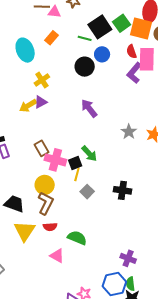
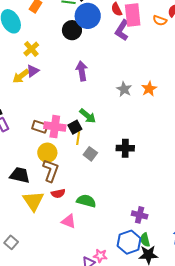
blue circle: (102, 54) -> (88, 16), size x1.6
purple arrow: (89, 108) -> (82, 71), turned 36
brown rectangle: (42, 148) -> (40, 127), moved, turned -35

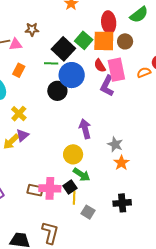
orange semicircle: (160, 20) -> (144, 72), turned 144
purple arrow: (82, 71) -> (85, 129), moved
orange star: (149, 89) -> (121, 163), moved
yellow circle: (47, 153) -> (73, 154), moved

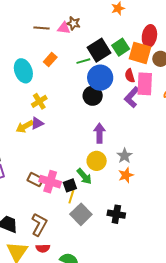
pink triangle: (16, 44) -> (64, 28), moved
green line: (51, 63) -> (83, 61), turned -32
black circle: (57, 91) -> (93, 96), moved
yellow circle: (73, 154) -> (97, 161), moved
gray square: (88, 212) -> (81, 214), size x1.5

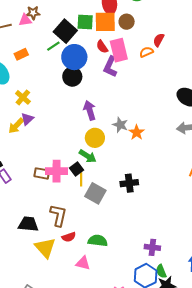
green square: (121, 47) -> (85, 22), turned -36
orange rectangle: (50, 59) -> (21, 54), turned 40
orange star: (126, 175) -> (137, 132), moved

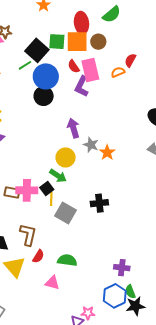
purple arrow: (90, 110) -> (73, 128), moved
red semicircle: (69, 237) -> (38, 256), turned -40

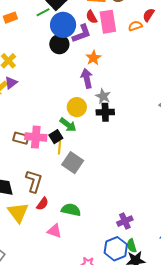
purple L-shape: (82, 86) -> (82, 34), moved, turned -140
orange star: (107, 152) -> (93, 58), moved
black cross: (99, 203) -> (105, 112), moved
purple cross: (122, 268) -> (125, 221), turned -35

